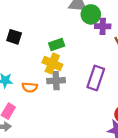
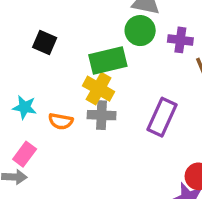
green circle: (91, 14) -> (140, 31), moved
green rectangle: (57, 44) -> (108, 61), size x1.5

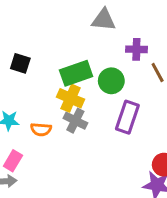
green circle: (140, 31) -> (111, 81), moved
gray cross: (102, 115) -> (75, 121), turned 30

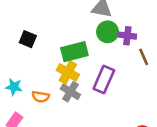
green circle: (111, 81) -> (108, 32), moved
purple rectangle: (127, 117) -> (104, 80), moved

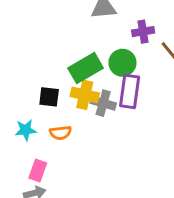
green circle: (108, 32) -> (122, 63), moved
black square: (28, 39) -> (49, 97), moved
gray cross: (70, 92) -> (103, 103), moved

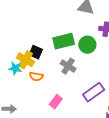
purple rectangle: (130, 91) -> (94, 92), moved, turned 30
yellow cross: (85, 95) -> (26, 60), moved
pink rectangle: (38, 171) -> (56, 102), moved

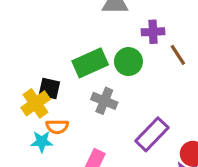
yellow cross: (26, 60) -> (36, 103), turned 36
cyan star: (15, 68) -> (42, 142), moved

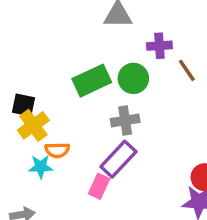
black square: (49, 88) -> (24, 105), moved
gray cross: (104, 101) -> (125, 121), moved, turned -30
purple rectangle: (152, 134) -> (118, 159), moved

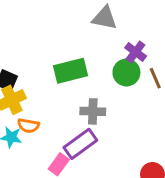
purple cross: (159, 46) -> (136, 52), turned 30
green circle: (133, 78) -> (126, 72), moved

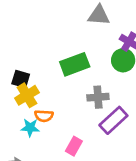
purple rectangle: (80, 144) -> (113, 120), moved

